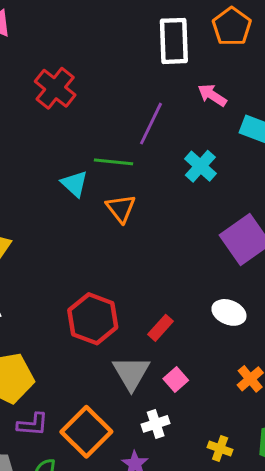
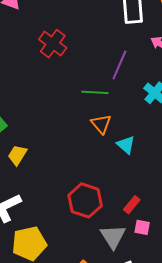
cyan triangle: (74, 184) -> (126, 145), moved
pink square: (176, 380) -> (142, 227), moved, turned -35

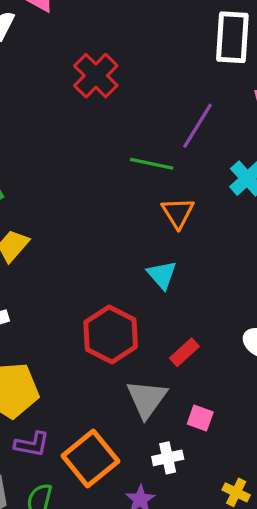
orange triangle: (101, 124) -> (178, 213), moved
cyan triangle: (126, 145) -> (162, 275), moved
pink square: (142, 227) -> (200, 418), moved

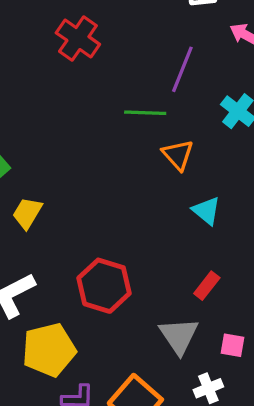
cyan triangle: (162, 275) -> (206, 211), moved
red hexagon: (111, 334) -> (104, 286), moved

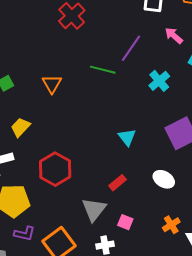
orange triangle: (178, 155) -> (52, 84), moved
yellow trapezoid: (27, 213) -> (20, 127), moved

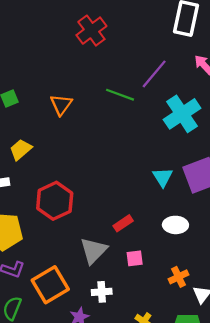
cyan cross: (159, 81) -> (182, 114), size x1.5
cyan triangle: (127, 137) -> (163, 177), moved
white ellipse: (164, 179) -> (175, 225), turned -35
pink square: (125, 222) -> (135, 258), moved, turned -35

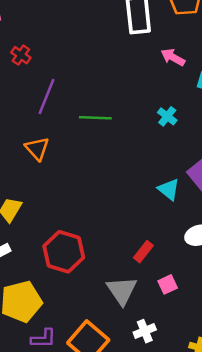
red cross: (91, 31) -> (21, 55), moved, size x0.6
purple line: (154, 74) -> (46, 96), moved
cyan cross: (182, 114) -> (167, 116), size x0.5

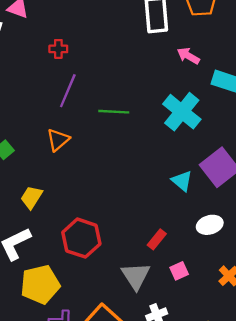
red cross: (21, 55) -> (58, 49), moved, turned -36
cyan cross: (167, 116) -> (182, 112), size x2.0
orange triangle: (37, 149) -> (58, 140), turned 30

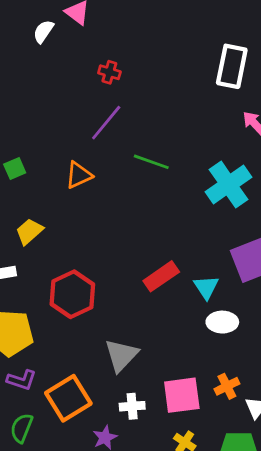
cyan triangle: (182, 181) -> (206, 287), moved
red rectangle: (157, 239) -> (161, 276), moved, size x1.4
pink square: (179, 271) -> (182, 395), moved, size x1.8

